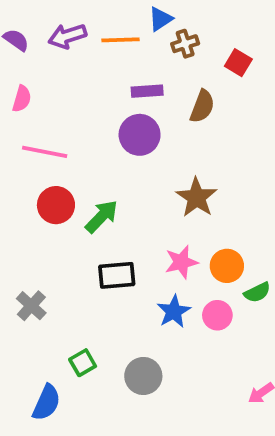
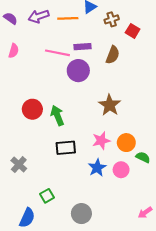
brown cross: (185, 44) -> (112, 19), moved
pink line: (45, 152) -> (57, 53), moved
green arrow: (102, 216) -> (57, 115), turned -66
green semicircle: (257, 292) -> (143, 157), turned -128
gray circle: (143, 376) -> (81, 214), moved

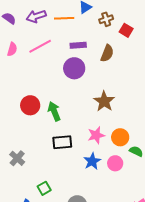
pink line: (57, 53) -> (40, 46), moved, turned -40

